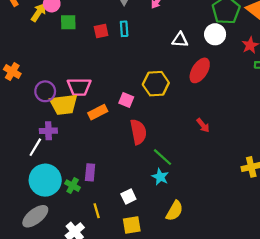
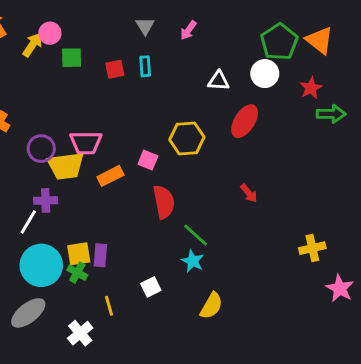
yellow square: (132, 225) -> (79, 254), moved

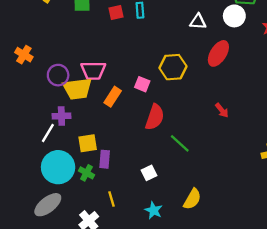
orange rectangle: (110, 176) -> (113, 97), turned -30
red semicircle: (164, 202) -> (155, 117), turned 30
yellow square: (79, 254) -> (88, 143), moved
cyan star: (193, 261) -> (154, 210), moved
white square: (151, 287) -> (149, 173), moved

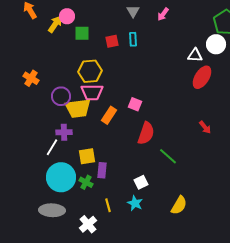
white triangle: (198, 22) -> (195, 55), moved
yellow hexagon: (173, 67) -> (90, 71), moved
gray ellipse: (48, 205) -> (52, 210), turned 40
cyan star: (154, 210) -> (135, 203), moved

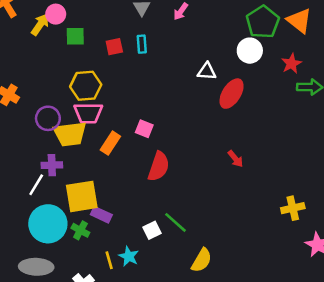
white triangle: (195, 55) -> (207, 71), moved
yellow square: (87, 156) -> (82, 196), size x1.5
green line: (168, 156) -> (176, 222), moved
purple rectangle: (102, 170) -> (101, 215), turned -70
cyan star: (135, 203) -> (129, 256), moved

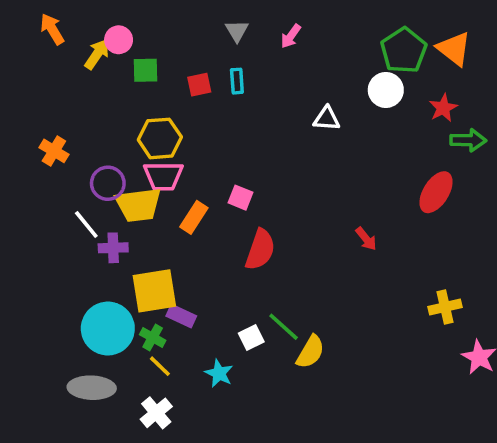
red ellipse: (232, 94) -> (436, 192), moved
white line: (36, 185) -> (86, 224), moved, turned -70
yellow line: (109, 260) -> (160, 366), moved, turned -30
yellow semicircle: (202, 260) -> (310, 352), moved

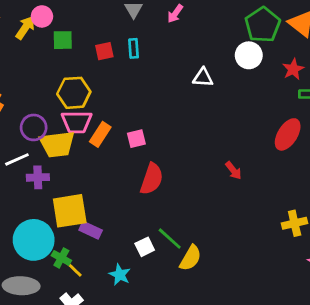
pink square: (241, 198) -> (136, 139), turned -36
orange rectangle: (194, 217) -> (100, 134), moved
white line: (86, 224) -> (17, 159), turned -75
green cross: (153, 337) -> (61, 258), moved

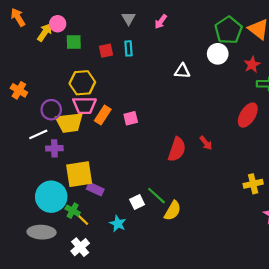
red semicircle: (152, 179) -> (177, 149), moved

